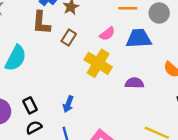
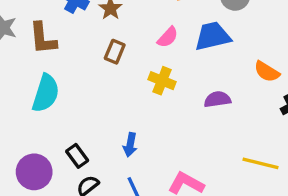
brown L-shape: (41, 23) -> (43, 38), moved
yellow cross: (98, 63) -> (162, 81), size x0.7

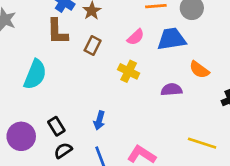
brown L-shape: (43, 38) -> (57, 32), moved
orange semicircle: (267, 72) -> (199, 70), moved

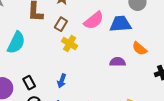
pink semicircle: (136, 37) -> (94, 20), size x1.5
yellow cross: (129, 71) -> (70, 43), moved

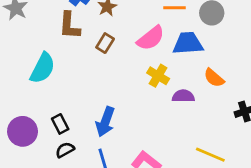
yellow cross: (70, 43) -> (158, 76), moved
blue arrow: (62, 81) -> (105, 122), size x1.5

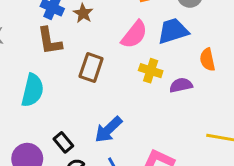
brown rectangle: (105, 43) -> (91, 68), moved, size x1.4
orange semicircle: (214, 78) -> (207, 60), turned 50
blue arrow: (105, 122) -> (108, 130), turned 40

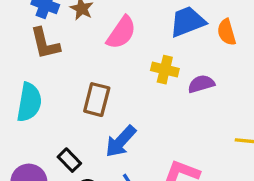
pink semicircle: (134, 35) -> (121, 33), moved
orange semicircle: (207, 60) -> (227, 32), moved
brown rectangle: (91, 68) -> (97, 100), moved

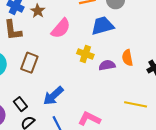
orange semicircle: (227, 32) -> (127, 58), moved
brown rectangle: (97, 100) -> (29, 63), moved

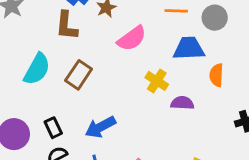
orange semicircle: (127, 58) -> (216, 75), moved

